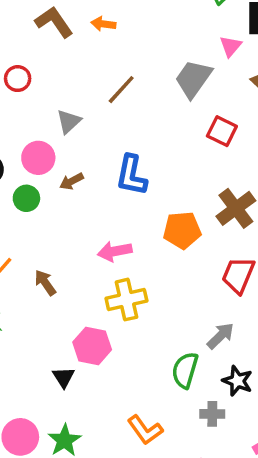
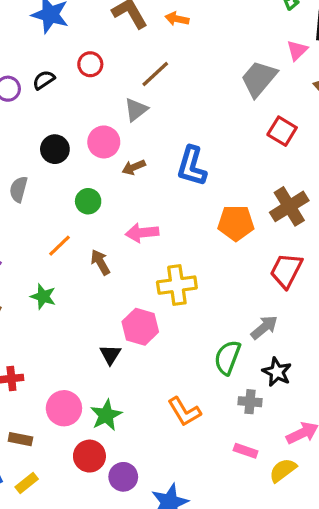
brown line: (121, 90) -> (155, 74), moved
green circle: (26, 198) -> (88, 201), moved
pink arrow: (115, 251) -> (142, 233), moved

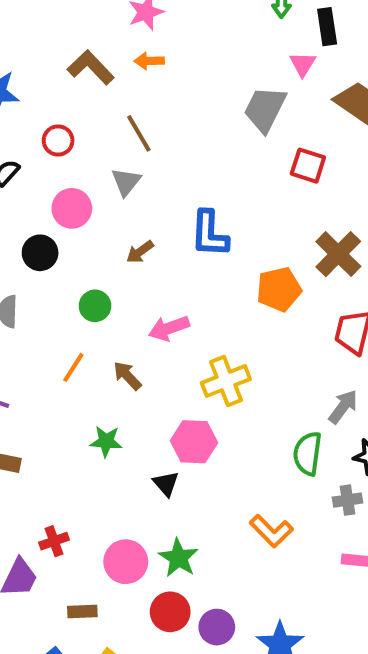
brown line: (155, 74) -> (139, 133), turned -64
pink circle: (104, 142) -> (72, 208), moved
green star: (43, 297) -> (106, 441), moved

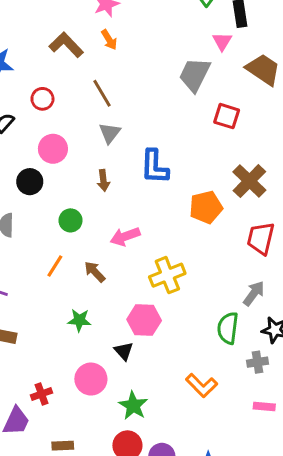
orange arrow: (149, 61) -> (109, 40), turned -120
gray triangle: (126, 182) -> (110, 133), moved
brown arrow: (140, 252) -> (103, 180), turned -60
pink circle: (126, 562) -> (91, 379), moved

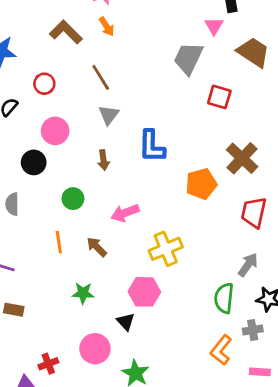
orange line: (55, 266) -> (59, 242), turned -40
orange L-shape: (202, 385) -> (221, 350), moved, turned 84

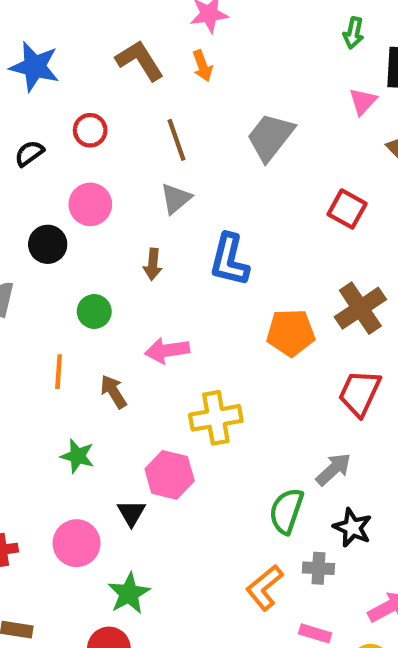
gray trapezoid: (188, 58) -> (270, 137), moved

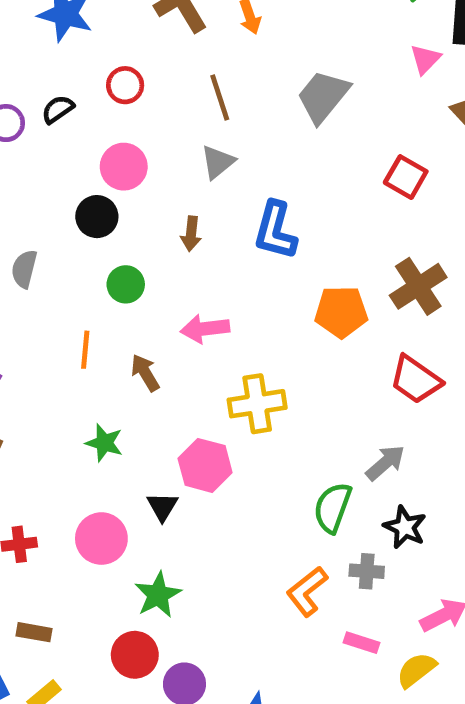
black circle: (48, 244) -> (97, 217), moved
red trapezoid: (360, 393) -> (416, 380), turned -81

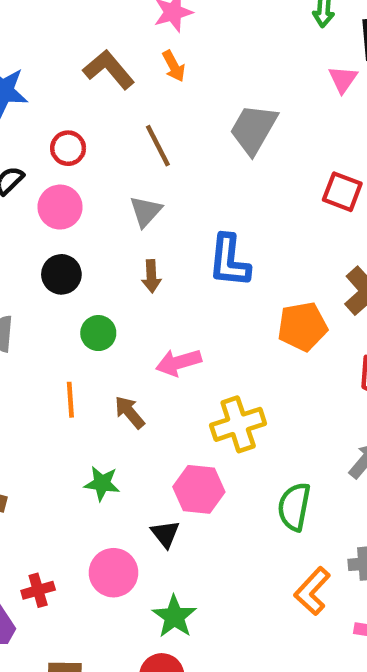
gray triangle: (218, 162) -> (146, 211), moved
pink circle: (124, 167) -> (60, 207), moved
green semicircle: (333, 508) -> (294, 507), moved

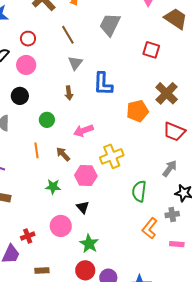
gray triangle: (146, 211) -> (75, 63), moved
black circle: (61, 274) -> (20, 96), moved
pink hexagon: (199, 489) -> (86, 176), moved

